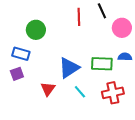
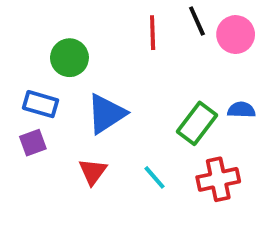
pink circle: (122, 28) -> (236, 35), moved
green rectangle: (102, 64) -> (197, 123), turned -55
blue triangle: (69, 68) -> (106, 114), moved

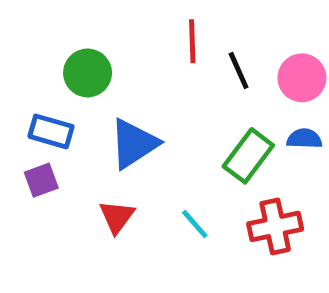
black line: (197, 21) -> (239, 71), moved
pink circle: (236, 35) -> (302, 78), moved

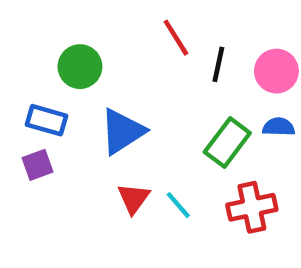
red line: (192, 41) -> (176, 38), turned -30
black line: (239, 71) -> (218, 64), turned 36
red triangle: (117, 217) -> (134, 198), moved

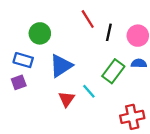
cyan line: (178, 205) -> (89, 91), moved
red cross: (252, 207) -> (132, 117), moved

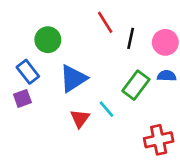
blue rectangle: (23, 60) -> (28, 72), turned 36

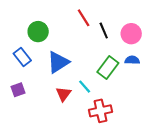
black line: (131, 38) -> (104, 31), turned -35
purple square: (22, 98) -> (18, 90), moved
red cross: (159, 140) -> (100, 111), moved

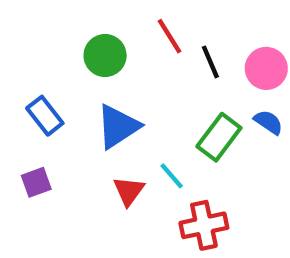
green circle: (38, 32) -> (105, 56), moved
blue semicircle: (132, 60) -> (268, 122), turned 32

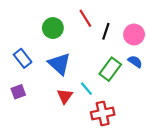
black line: (210, 62) -> (106, 31), turned 42
blue triangle: (118, 126) -> (59, 64), turned -45

